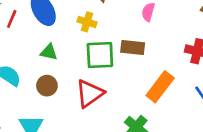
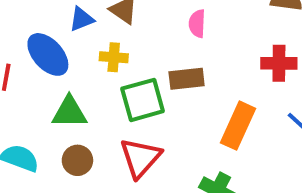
green triangle: (49, 52) -> (69, 112), size x1.4

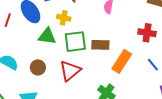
brown rectangle: (187, 79) -> (100, 45), moved
green triangle: (69, 112) -> (47, 36), moved

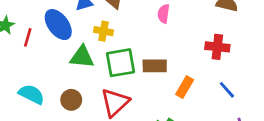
orange rectangle: (122, 61) -> (185, 87), size x0.7

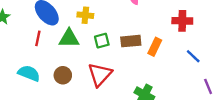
red line: (28, 37) -> (38, 38), moved
green square: (120, 63) -> (102, 41), size x0.6
orange rectangle: (185, 87) -> (155, 47), moved

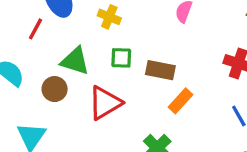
green triangle: (69, 38) -> (75, 61), moved
orange rectangle: (155, 47) -> (180, 101), moved

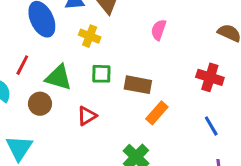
red line: (36, 29) -> (22, 65), moved
red triangle: (105, 103) -> (87, 116), size x0.6

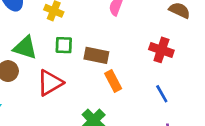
orange rectangle: (157, 113) -> (113, 81), turned -70
red triangle: (87, 116) -> (50, 83), size x1.5

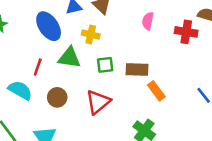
green triangle: (25, 48) -> (69, 58), moved
red cross: (161, 50) -> (186, 32), moved

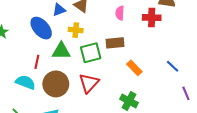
green square: (105, 65) -> (91, 53), size x1.5
brown rectangle: (137, 70) -> (115, 43), moved
brown circle: (57, 97) -> (56, 84), size x1.6

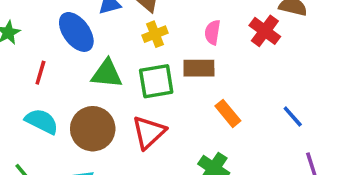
pink semicircle: (120, 13) -> (212, 32), moved
red cross: (152, 18) -> (265, 31), turned 30
yellow cross: (76, 30) -> (155, 34), moved, turned -32
red line: (37, 62) -> (40, 73), moved

